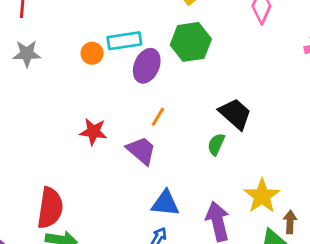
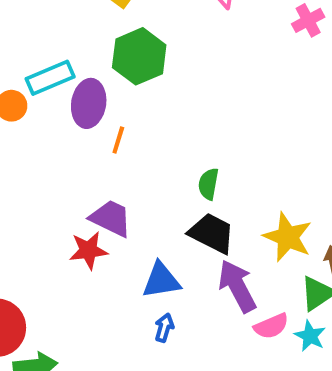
black trapezoid: (235, 114) -> (212, 233), moved
orange line: (158, 117) -> (118, 140), moved
red star: (93, 132) -> (88, 250), moved

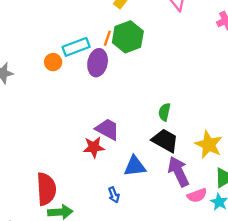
orange line: (118, 140) -> (107, 38), moved
blue arrow: (164, 328) -> (114, 195), moved, turned 140

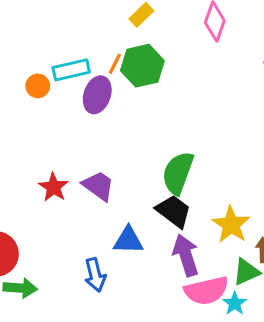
green semicircle: (164, 112) -> (178, 173), size x1.8
red star: (94, 147) -> (54, 187), moved, turned 30
blue arrow: (114, 195) -> (95, 275), size x1.5
pink semicircle: (197, 195) -> (206, 291), size x1.6

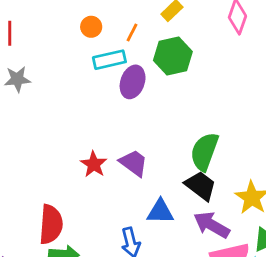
orange line: (115, 64) -> (132, 32), moved
orange circle: (38, 86) -> (91, 27), moved
purple arrow: (186, 255) -> (212, 225), turned -42

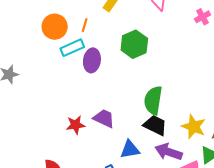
orange circle: (91, 27) -> (55, 27), size x1.6
green hexagon: (173, 56) -> (134, 44), moved
red star: (94, 164) -> (76, 125), turned -30

